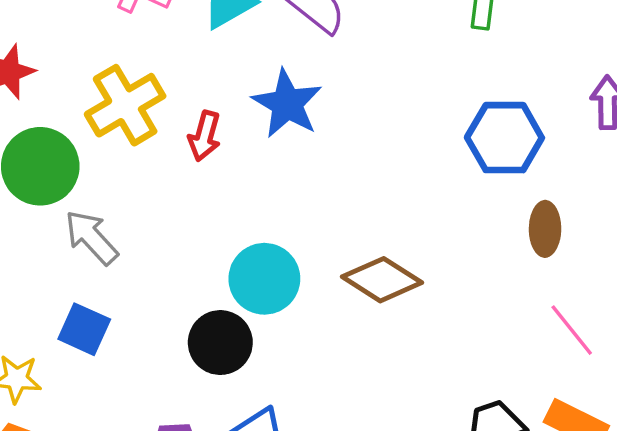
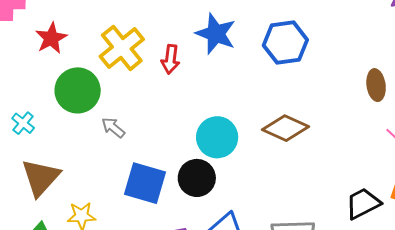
blue hexagon: (504, 138) -> (285, 43), moved
gray arrow: (91, 237) -> (113, 127), size x0.7
blue square: (84, 329) -> (145, 183), moved, size x1.4

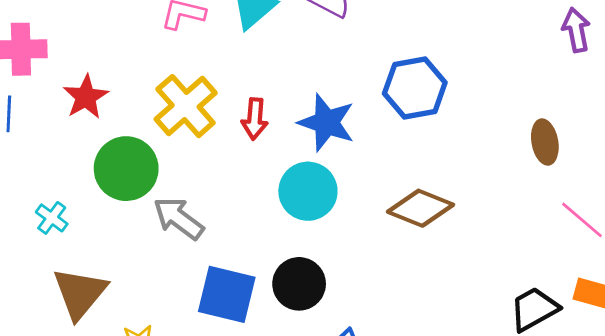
blue star: (216, 34) -> (327, 123), moved
gray arrow: (113, 127) -> (179, 218), size x1.5
cyan circle: (217, 137) -> (308, 191), moved

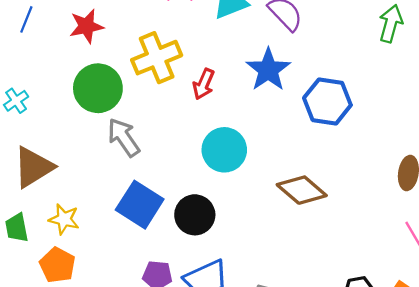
blue star: (327, 123) -> (268, 70), moved
cyan cross: (52, 218) -> (16, 101), moved

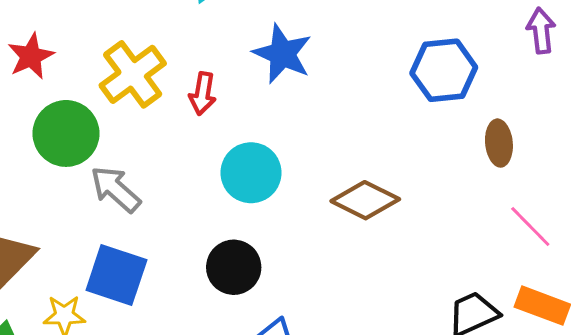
blue hexagon: (327, 102) -> (444, 70), moved
blue square: (140, 205) -> (116, 275), moved

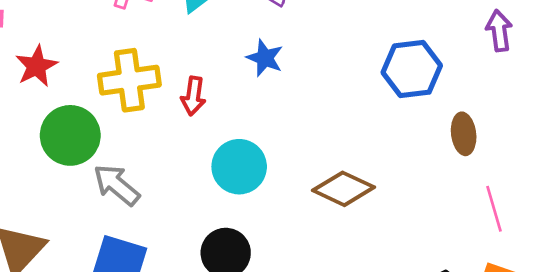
blue star: (282, 54) -> (265, 58), size x0.7
yellow cross: (133, 74) -> (129, 80), turned 30
pink line: (530, 226) -> (494, 209), turned 30

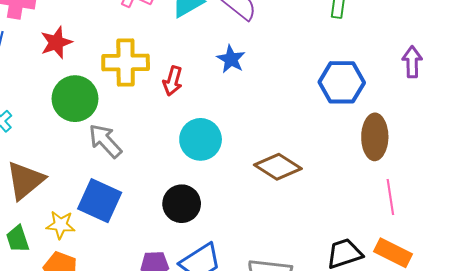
brown ellipse: (464, 134) -> (375, 137), size x1.4

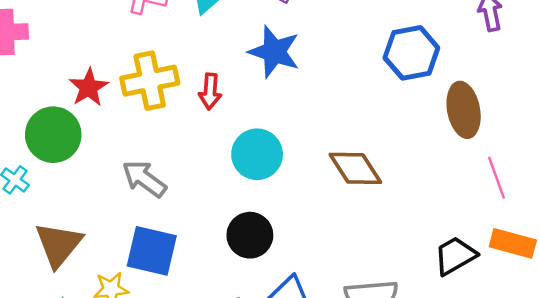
red star: (56, 42) -> (89, 87), moved
blue star: (231, 59) -> (274, 52), size x1.5
green circle: (75, 99) -> (53, 135), moved
brown diamond: (278, 167) -> (355, 168), turned 36

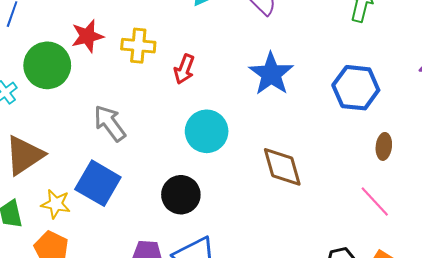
blue star: (274, 52) -> (271, 74), moved
yellow cross: (150, 81) -> (138, 46), size x0.7
brown ellipse: (464, 110) -> (384, 146), size x0.6
pink line: (496, 178) -> (375, 202), moved, turned -40

